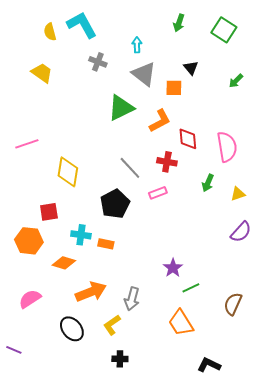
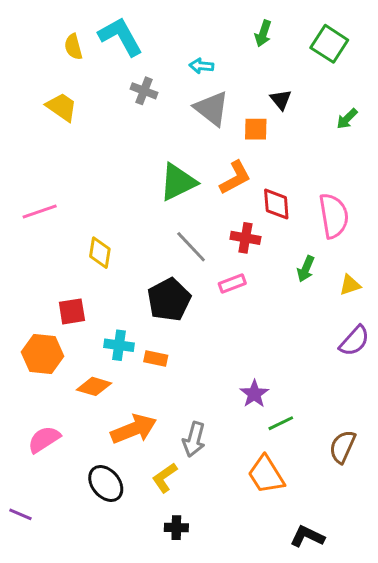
cyan arrow: (137, 45) -> (201, 66), turned -84
green triangle: (121, 108) -> (178, 182), moved
yellow diamond: (68, 172) -> (100, 253), size x0.7

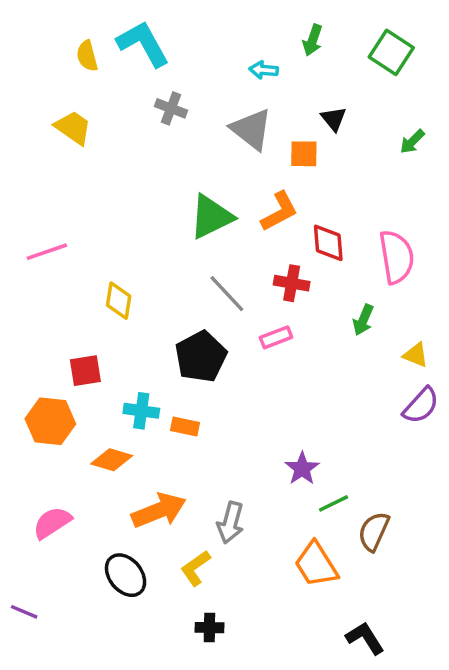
cyan arrow: (201, 66) -> (264, 70), moved
yellow triangle: (350, 285) -> (416, 355), moved, turned 40
brown semicircle: (343, 447) -> (374, 531), moved
black L-shape: (307, 536) -> (365, 638), turned 32

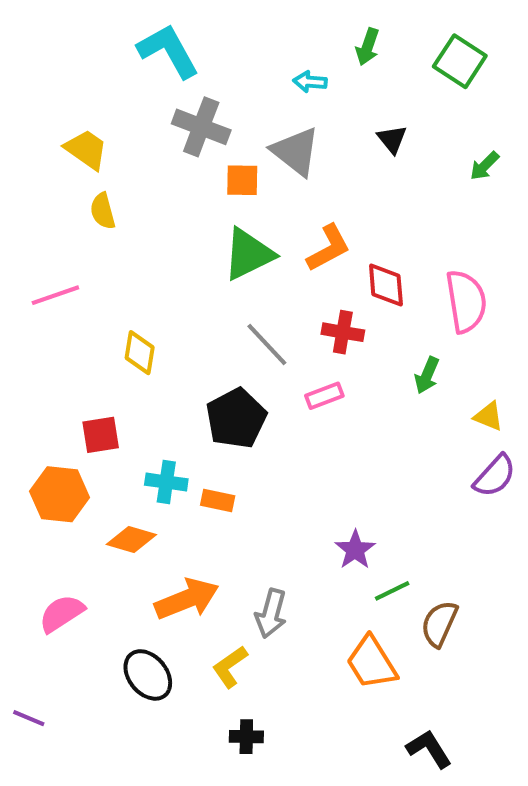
yellow semicircle: (87, 56) -> (103, 211), moved
gray cross: (171, 108) -> (201, 127), size x1.5
orange square: (304, 154) -> (242, 180), moved

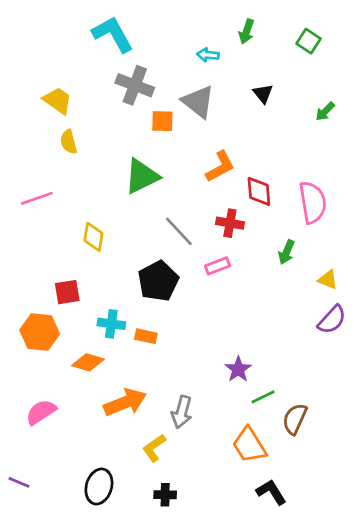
green square: (460, 61) -> (309, 41), size x0.7
green triangle: (248, 254) -> (142, 176), moved
black ellipse: (148, 675) -> (99, 486), moved, turned 56
black L-shape: (429, 749) -> (271, 492), moved

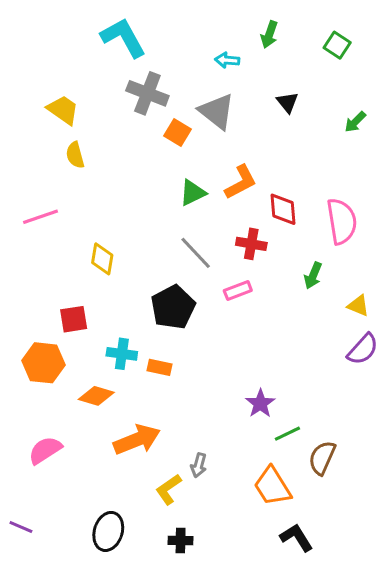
orange square: (162, 121) -> (178, 132), turned 30
green triangle: (142, 176) -> (193, 193), moved, size x0.7
gray arrow: (182, 412) -> (199, 465), moved, size x0.7

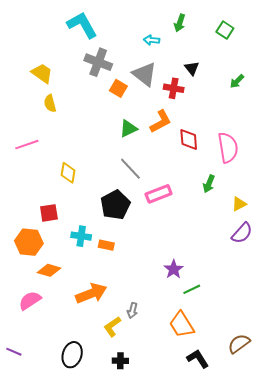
red cross: (251, 244) -> (174, 88), moved
pink rectangle: (238, 291) -> (159, 194), size x1.4
yellow triangle: (358, 306) -> (239, 204), turned -49
orange diamond: (96, 396) -> (49, 270), moved
brown semicircle: (322, 458) -> (239, 344), moved, turned 30

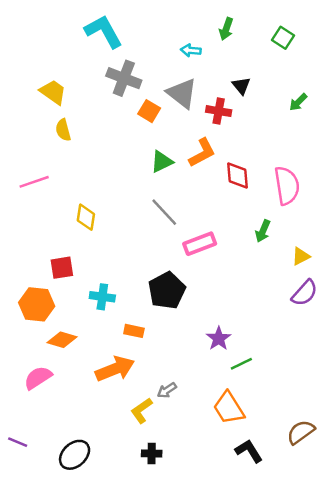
black pentagon: (115, 205) -> (167, 290), moved
orange rectangle: (106, 245) -> (134, 331), moved
gray arrow: (132, 310) -> (167, 390), turned 42
black ellipse: (72, 355) -> (75, 455), moved, turned 30

